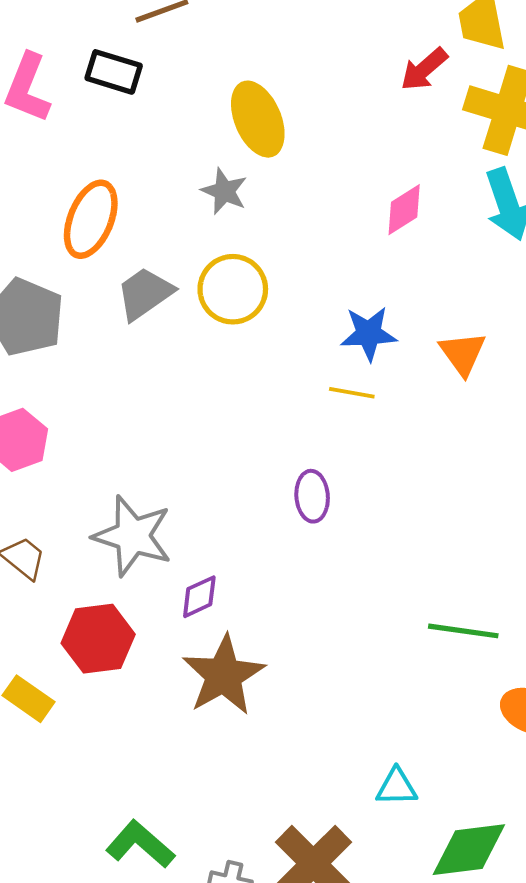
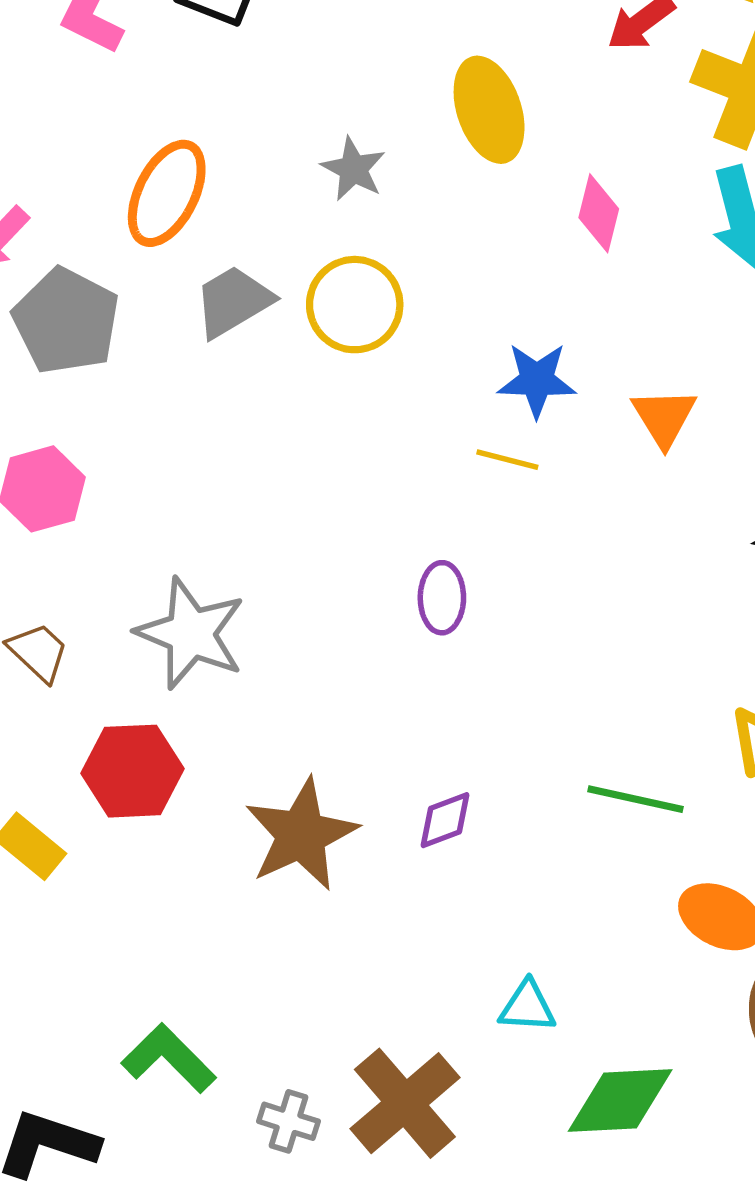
yellow ellipse: (258, 119) -> (489, 110), moved
pink diamond: (404, 210) -> (599, 213), turned -48
purple diamond: (199, 597) -> (445, 820), moved

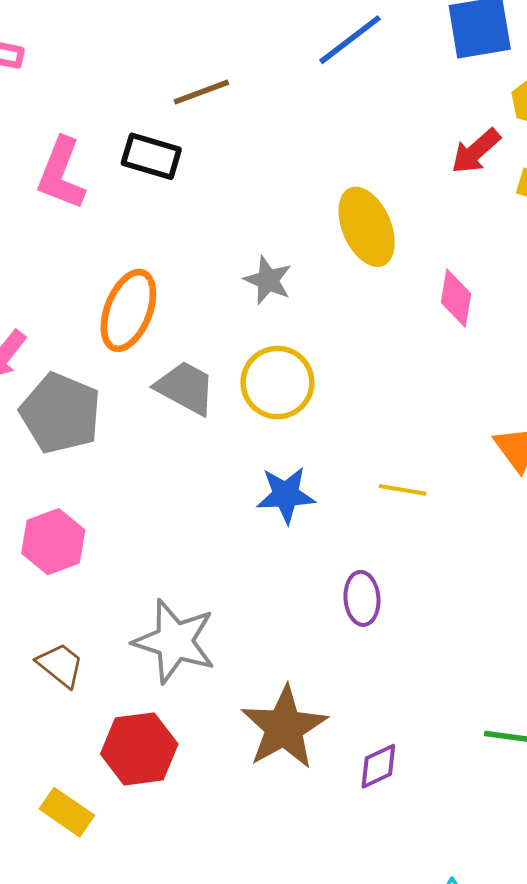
gray trapezoid: (233, 301) -> (186, 388), turned 64
blue star: (537, 380) -> (286, 495), moved
brown star: (301, 835) -> (284, 728), moved

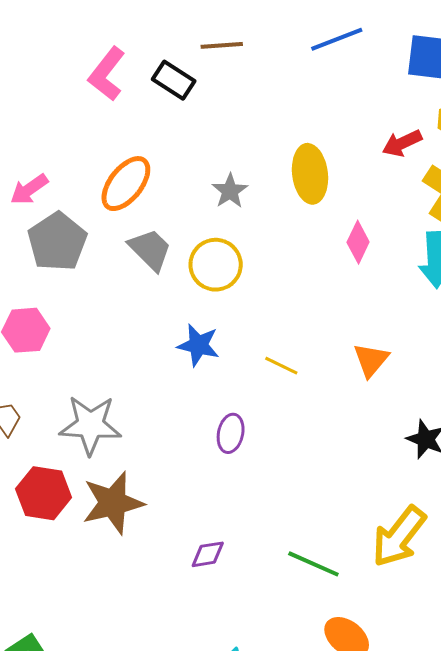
gray star: (175, 641) -> (90, 425), turned -30
brown star: (284, 728) -> (113, 503), moved

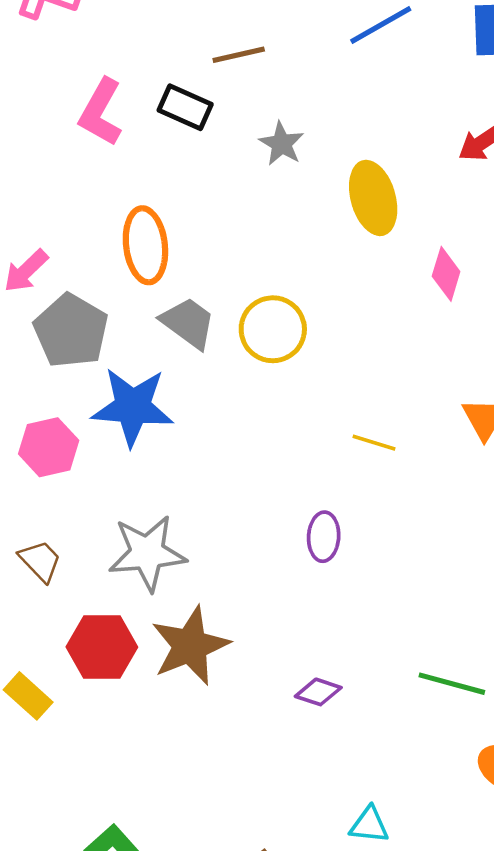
orange ellipse: (126, 184) -> (145, 245), turned -36
gray star: (230, 191) -> (282, 144), moved
blue star: (198, 345) -> (133, 407), moved, size x1.5
purple diamond: (208, 554) -> (318, 692), turned 36

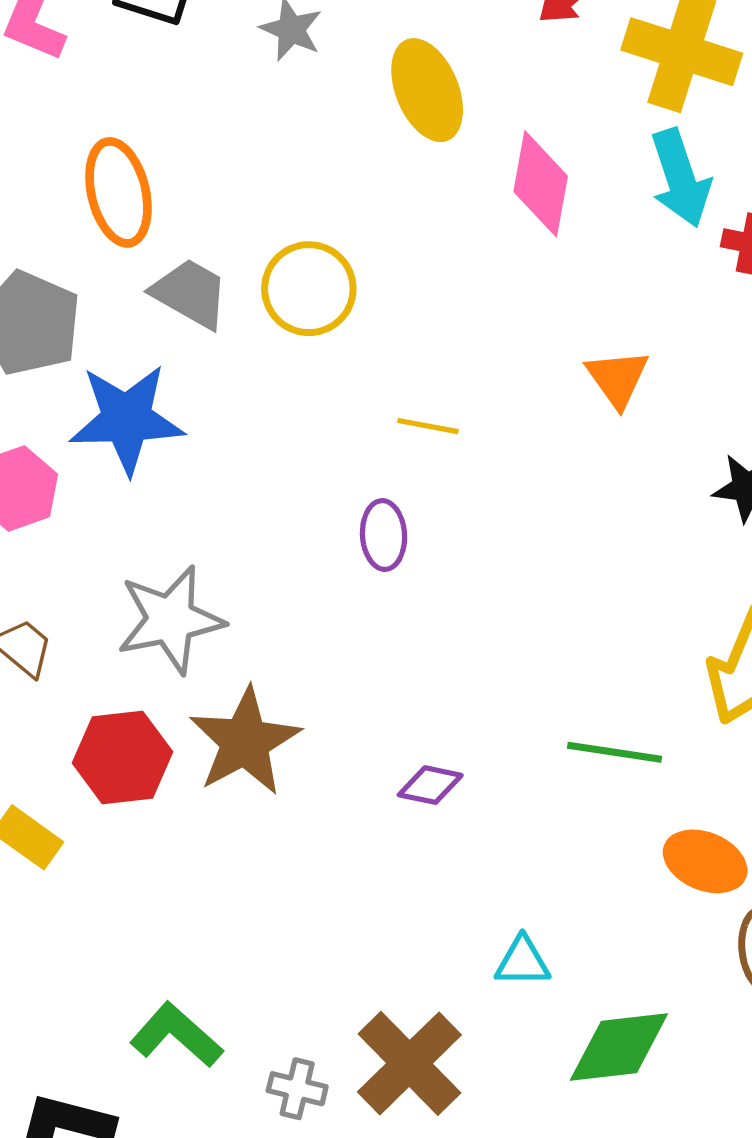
pink diamond: (446, 274) -> (541, 184), size x1.4
yellow line: (374, 443) -> (428, 426), moved
purple ellipse: (324, 537) -> (384, 535), moved

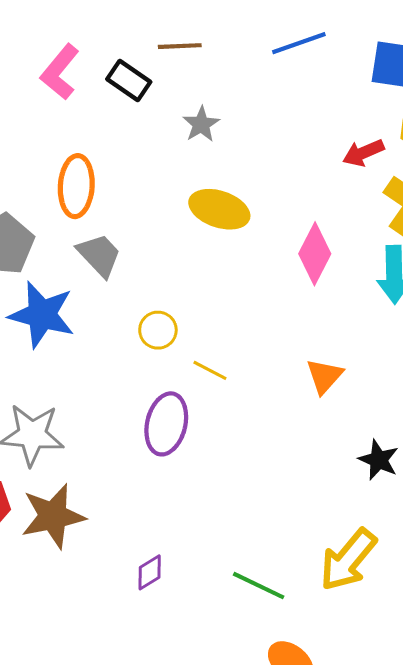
yellow ellipse: (427, 90) -> (219, 209), moved, turned -66
yellow circle: (309, 289) -> (158, 330), moved, size x0.7
purple ellipse: (384, 535) -> (166, 424), size x1.5
purple diamond: (430, 785) -> (150, 572), turned -60

